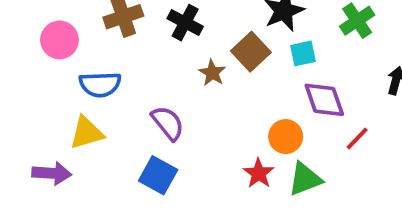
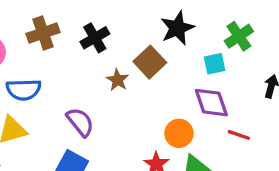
black cross: (185, 23) -> (95, 38), turned 32
cyan square: (303, 53) -> (215, 64), moved
red line: (357, 139) -> (239, 135), turned 65

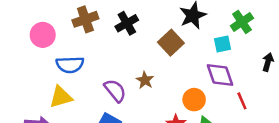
brown star: (117, 80) -> (145, 80), moved
red line: (239, 135) -> (242, 101), turned 48

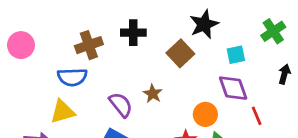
brown cross: (85, 19) -> (89, 45), moved
green cross: (242, 22) -> (273, 31), moved
black cross: (127, 23) -> (133, 33), turned 30
pink circle: (43, 35) -> (21, 45), moved

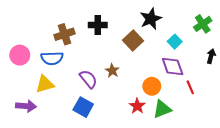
pink circle: (21, 45) -> (20, 55), moved
cyan square: (236, 55) -> (175, 42), turned -32

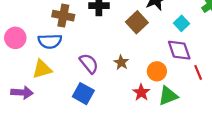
brown cross: (64, 34) -> (63, 16), turned 30
brown star: (112, 71) -> (121, 62), moved

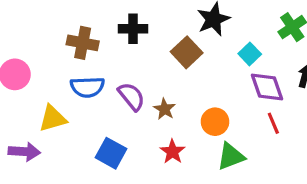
blue semicircle: (50, 41) -> (87, 87), moved
purple diamond: (179, 50) -> (267, 87), moved
purple semicircle: (89, 64) -> (131, 96), moved
red star: (141, 92) -> (172, 152), moved

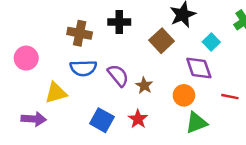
purple diamond: (267, 87) -> (199, 68), moved
red line: (273, 123) -> (230, 97), turned -56
red star: (172, 152) -> (138, 119), moved

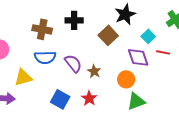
red line: (230, 97) -> (163, 52), moved

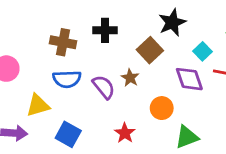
brown star: (94, 71) -> (130, 78), moved
orange circle: (126, 79) -> (162, 108), moved
blue square: (60, 99) -> (68, 134), moved

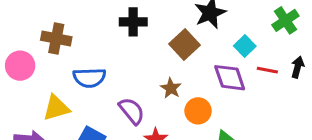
brown cross: (63, 42) -> (56, 38), moved
brown star: (130, 78) -> (171, 88), moved
purple semicircle: (104, 87) -> (132, 111), moved

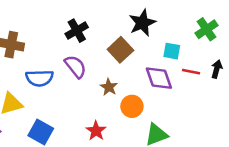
black cross: (133, 22) -> (77, 31), turned -30
cyan square: (245, 46) -> (172, 51), turned -36
purple semicircle: (132, 111) -> (75, 66), moved

